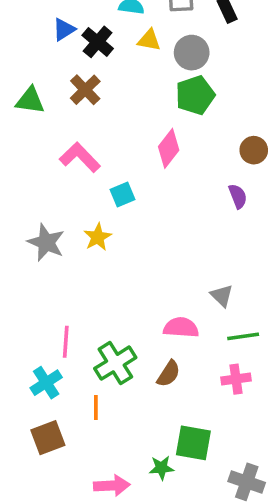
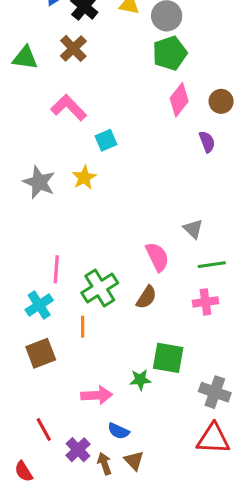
pink diamond: (169, 148) -> (179, 100), moved
pink semicircle: (181, 328) -> (157, 257), turned 60

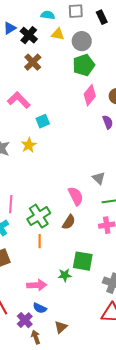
brown cross: (73, 48) -> (33, 62), moved
orange line: (83, 327) -> (40, 241), moved
blue semicircle: (118, 431) -> (40, 308), moved
brown triangle: (134, 461) -> (61, 327), turned 32
brown arrow: (104, 464) -> (36, 337), moved

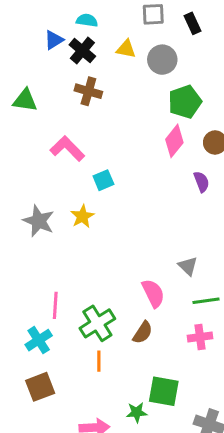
cyan semicircle: (48, 15) -> (87, 20), moved
brown cross: (33, 62) -> (88, 91), turned -30
green pentagon: (84, 65) -> (185, 102), moved

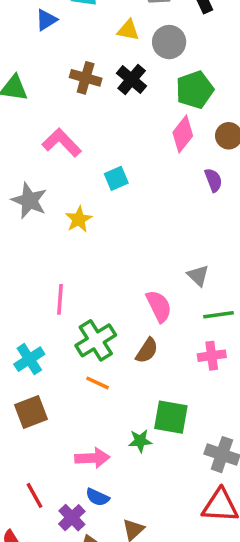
black cross: (82, 51) -> (132, 80), moved
cyan square: (103, 180) -> (116, 178), moved
gray star: (39, 221) -> (29, 201), moved
pink line: (55, 305) -> (60, 299), moved
orange line: (99, 361) -> (97, 383), turned -65

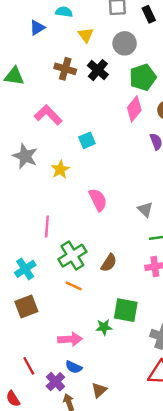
yellow triangle: (128, 30) -> (86, 35), moved, turned 42
pink semicircle: (159, 306) -> (98, 200), moved

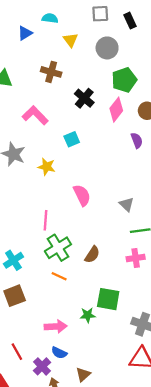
black cross: (98, 70) -> (84, 98), moved
yellow star: (60, 169) -> (47, 167), turned -30
pink line: (47, 226) -> (45, 220), moved

